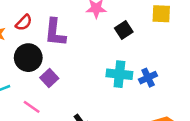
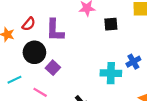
black square: (124, 30) -> (111, 24), turned 32
cyan cross: (119, 74) -> (111, 73), moved

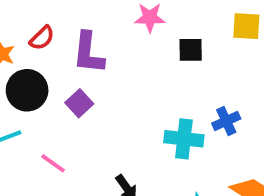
black circle: (34, 52) -> (27, 90), moved
purple square: (53, 68) -> (79, 103), moved

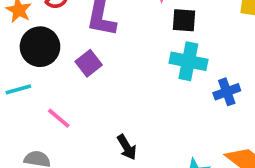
black square: (191, 50) -> (184, 20), moved
cyan cross: (184, 139) -> (188, 61), moved

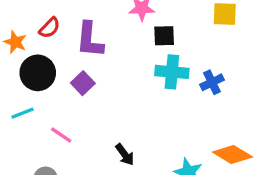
blue cross: (227, 92) -> (212, 82), moved

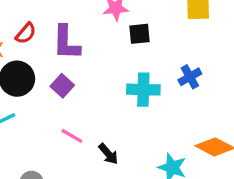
cyan cross: (172, 72) -> (143, 90), moved
pink line: (61, 135) -> (72, 136), moved

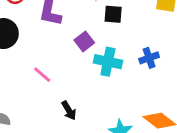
purple square: (62, 86) -> (84, 41), moved
pink line: (72, 136) -> (42, 75), moved

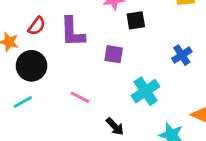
purple square: (84, 41) -> (114, 54), turned -30
cyan cross: (108, 62) -> (146, 91), moved, turned -32

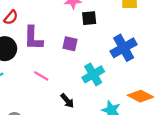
purple L-shape: (72, 32) -> (33, 38), moved
blue cross: (182, 55) -> (124, 48), size x1.6

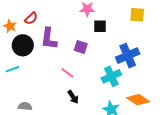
cyan cross: (93, 74) -> (111, 76), moved
pink line: (41, 76) -> (67, 73), moved

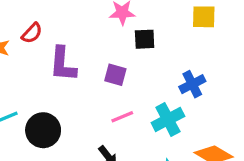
black circle: (23, 45) -> (43, 130), moved
blue cross: (128, 56) -> (192, 84), size x0.7
pink line: (67, 73) -> (122, 117), moved, turned -56

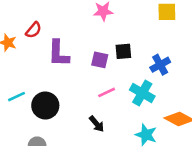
black square: (145, 39) -> (123, 51), moved
cyan cross: (168, 119) -> (142, 93), turned -30

